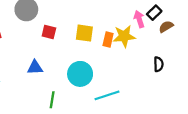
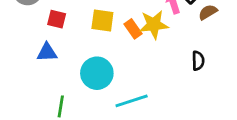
orange rectangle: (108, 40) -> (133, 29), turned -48
blue triangle: (35, 67) -> (47, 52), moved

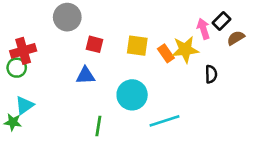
black semicircle: (198, 61) -> (211, 74), moved

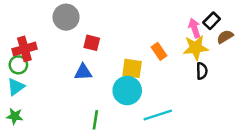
yellow square: (137, 46) -> (132, 68), moved
yellow star: (185, 50) -> (196, 48), moved
cyan triangle: (24, 105) -> (16, 87), moved

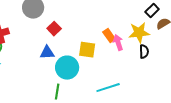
pink arrow: (194, 28) -> (118, 43), moved
red square: (92, 43) -> (54, 29), turned 32
cyan circle: (127, 90) -> (67, 68), moved

